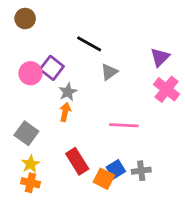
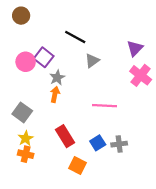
orange square: (104, 179) -> (77, 165), moved

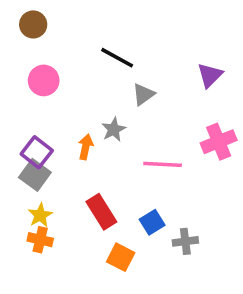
purple square: (44, 57) -> (37, 152), moved
pink circle: (26, 62) -> (44, 80), moved
pink cross: (141, 75) -> (219, 142), moved, turned 30
gray star: (57, 78) -> (114, 129), moved
gray cross: (119, 144) -> (185, 241), moved

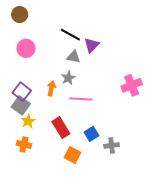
purple triangle: (210, 75) -> (91, 45), moved
gray triangle: (143, 94) -> (74, 57), moved, turned 48
pink line: (163, 164) -> (81, 99), moved
yellow star: (40, 215) -> (28, 121), moved

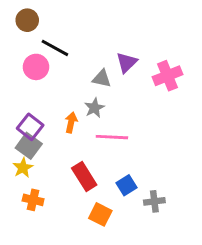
black line: (70, 35) -> (55, 48), moved
pink cross: (132, 85) -> (167, 76), moved
yellow star: (28, 121) -> (23, 168), moved

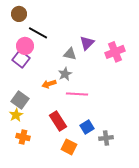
orange arrow: (71, 122) -> (49, 84), turned -120
purple square: (30, 127) -> (21, 59), moved

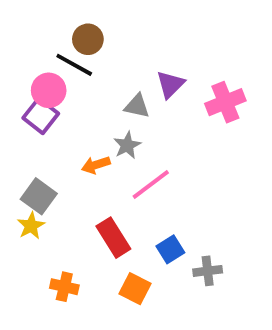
brown circle: (19, 14) -> (88, 39), moved
pink line: (77, 94) -> (151, 185), turned -40
orange cross: (23, 137) -> (64, 287), moved

